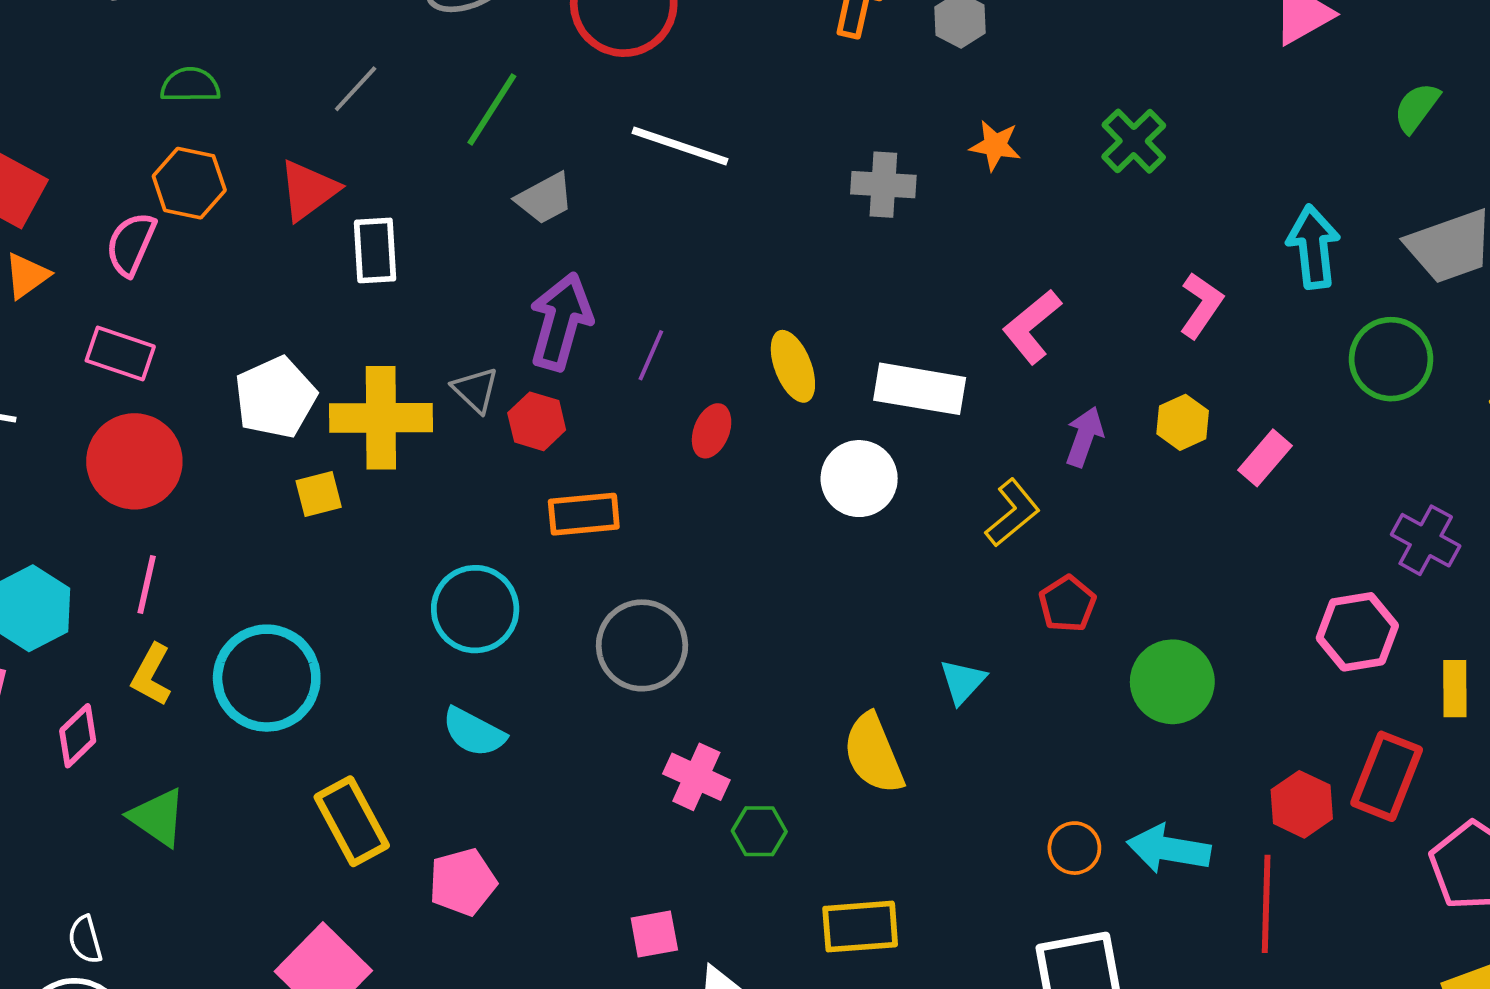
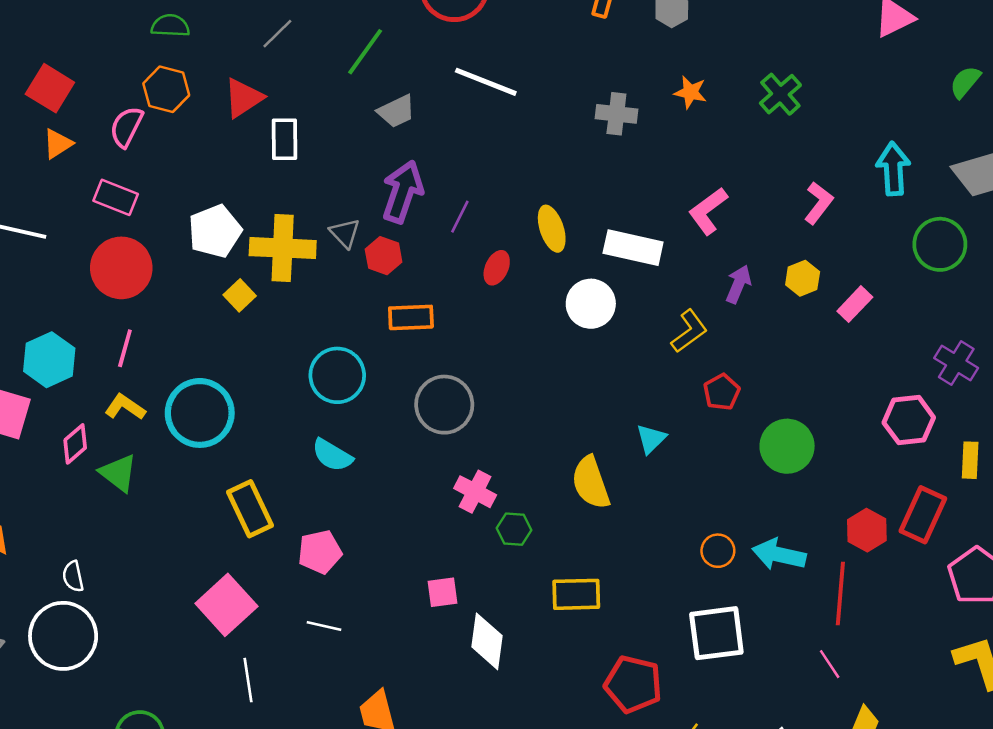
yellow square: (319, 494) -> (240, 295), turned -32
yellow L-shape: (151, 675) -> (125, 407), turned 93
green triangle: (158, 817) -> (118, 473), moved

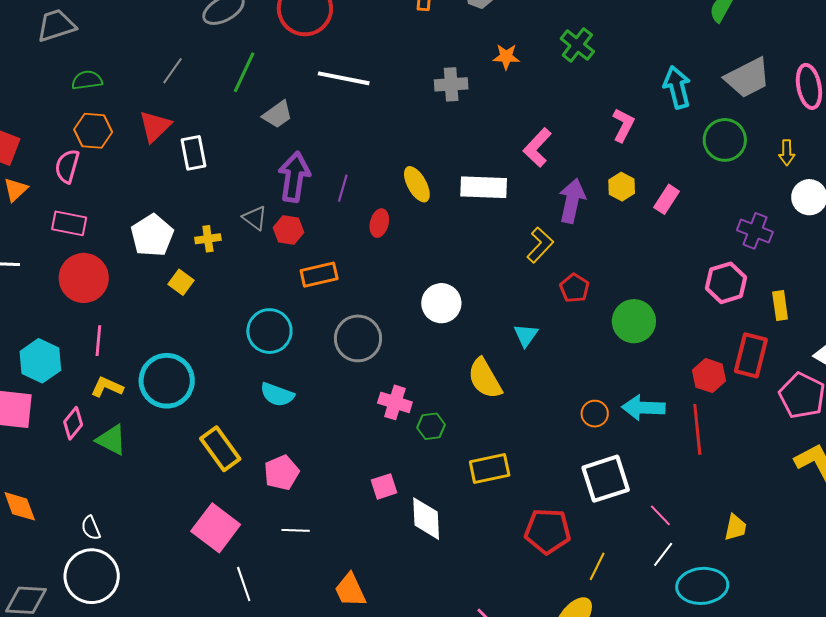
yellow cross: (283, 248) -> (208, 239), size x0.5
purple arrow: (738, 284) -> (572, 201), size x1.4
white circle: (591, 304) -> (441, 303), moved
pink line: (830, 664) -> (660, 515), moved

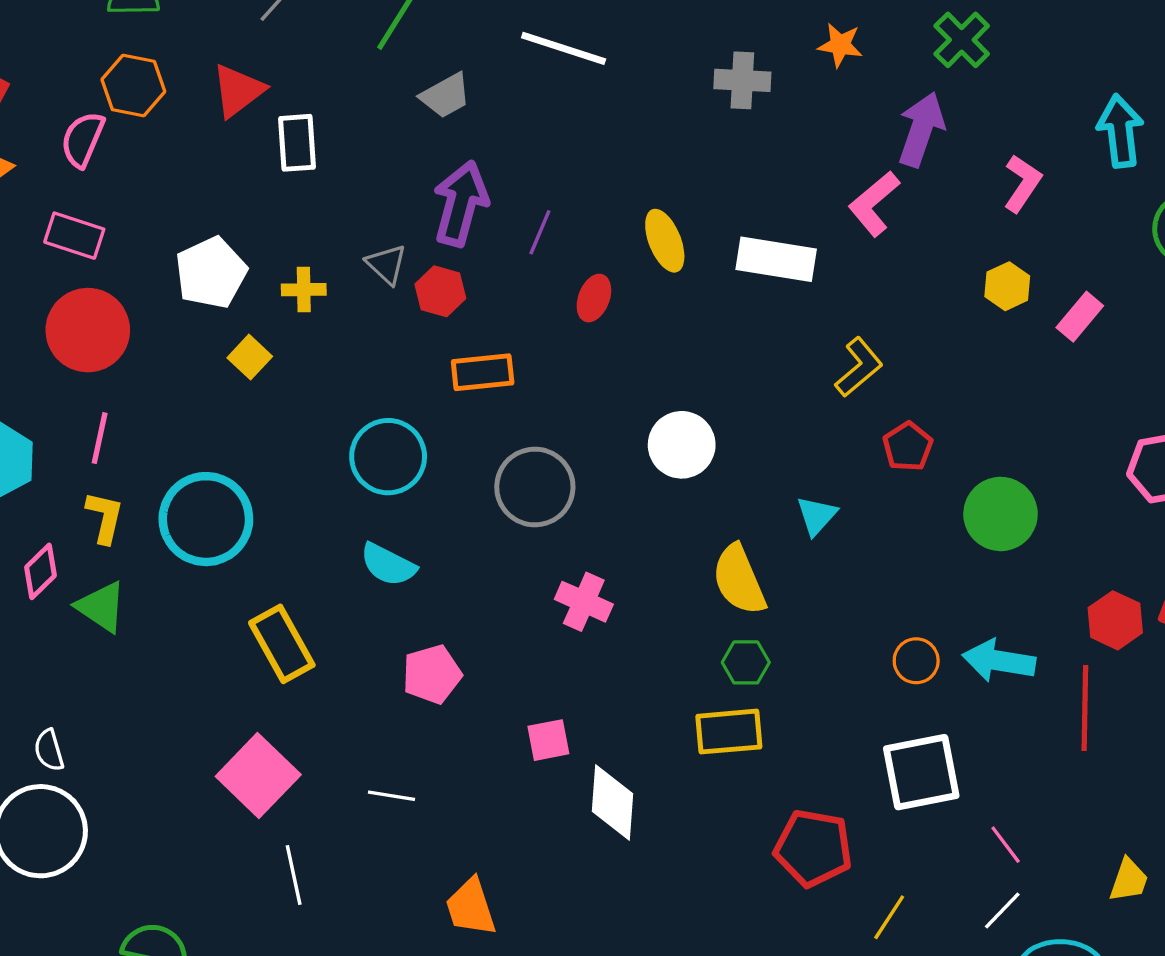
purple arrow: (572, 201) -> (921, 129), moved
yellow L-shape: (107, 387) -> (105, 517), turned 72
green hexagon: (431, 426) -> (746, 662), moved
pink pentagon: (282, 473) -> (432, 674), moved

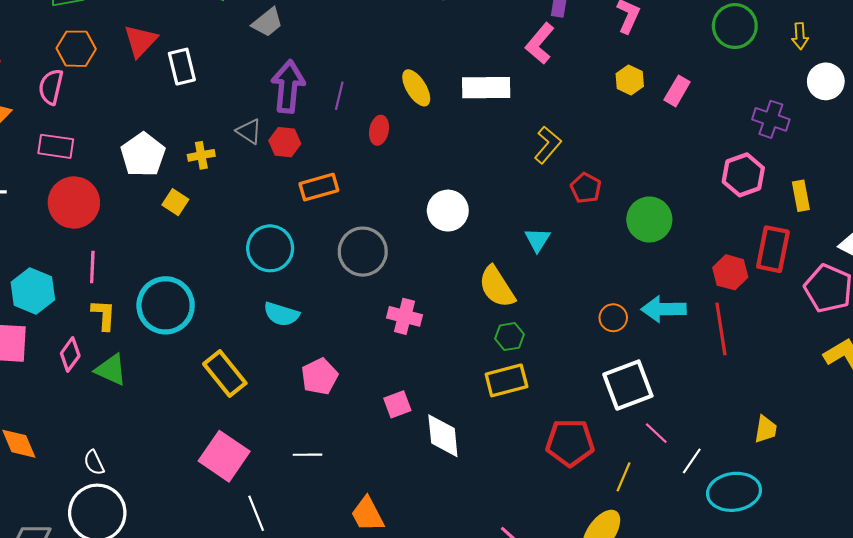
pink line: (1006, 845) -> (656, 433), moved

